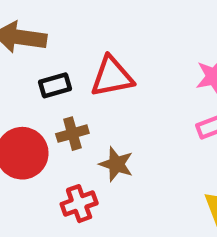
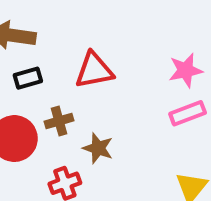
black rectangle: (55, 85) -> (28, 78), moved

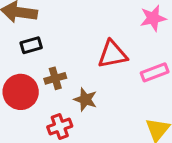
red triangle: (94, 70) -> (112, 54), moved
pink star: (186, 70) -> (153, 18), moved

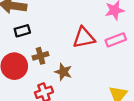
pink rectangle: (155, 72) -> (116, 40), moved

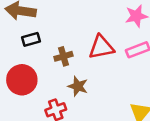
brown cross: (41, 56) -> (63, 56), moved

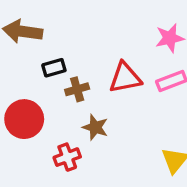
black rectangle: (31, 39) -> (54, 68), moved

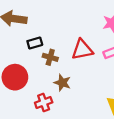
brown cross: (77, 89) -> (50, 57), turned 32

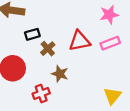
brown cross: (50, 57) -> (48, 49), turned 32

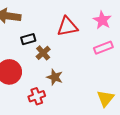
pink star: (109, 15) -> (102, 20), turned -30
red triangle: (80, 41) -> (67, 26), moved

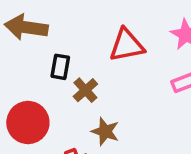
black rectangle: (28, 39) -> (60, 67), turned -64

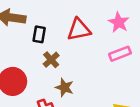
black rectangle: (60, 67) -> (39, 34), moved

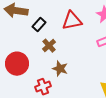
black rectangle: (39, 34) -> (39, 25), turned 32

